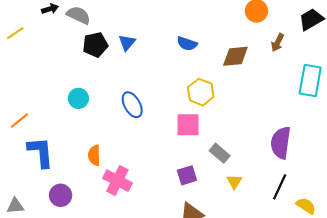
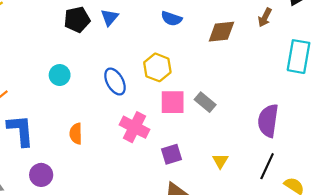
yellow hexagon: (201, 92) -> (157, 67), moved
gray rectangle: (220, 153) -> (205, 102), moved
pink cross: (117, 181) -> (135, 127), moved

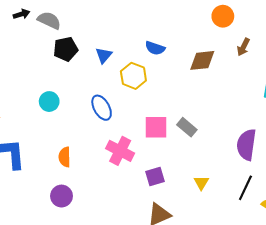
blue triangle: (110, 17) -> (104, 55), moved
yellow hexagon: (157, 67) -> (133, 76), moved
purple circle: (41, 175) -> (62, 196), moved

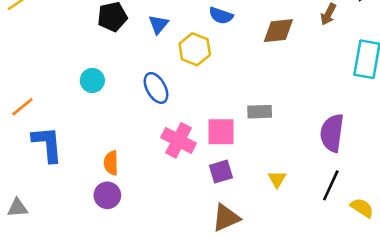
pink square: (156, 127) -> (221, 132), moved
gray rectangle: (187, 127) -> (260, 112), turned -42
orange semicircle: (65, 157) -> (111, 163), moved

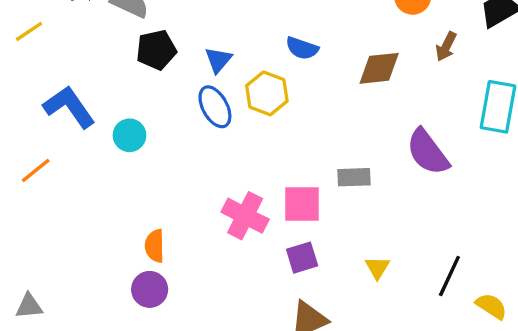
blue ellipse: (156, 88) -> (215, 107), moved
purple semicircle: (332, 133) -> (428, 152), moved, turned -45
blue L-shape: (47, 144) -> (69, 107), moved, turned -30

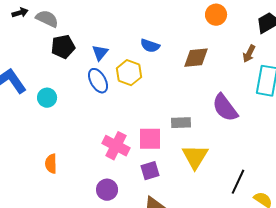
brown arrow: (446, 47) -> (249, 54), moved
orange semicircle: (155, 246) -> (51, 164), moved
yellow triangle: (377, 268) -> (195, 157), moved, size x1.8
purple circle: (150, 289) -> (107, 190), moved

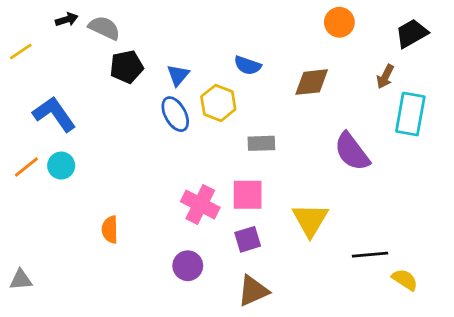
cyan circle: (47, 98) -> (61, 166), moved
gray rectangle: (181, 123) -> (261, 143), moved
black line: (238, 182) -> (370, 255), turned 60

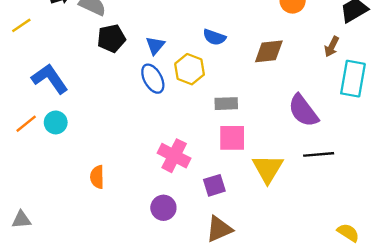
pink square: (248, 195) -> (232, 138), moved
black line: (370, 255) -> (319, 154), moved
yellow semicircle: (405, 280) -> (348, 233), moved

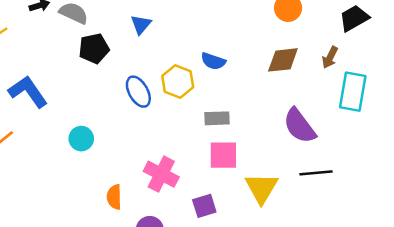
blue semicircle: (214, 37) -> (213, 61), moved
blue triangle: (155, 45) -> (141, 24), moved
brown diamond: (269, 51) -> (283, 60), moved
cyan circle: (56, 122) -> (81, 139), moved
orange semicircle: (97, 177) -> (114, 197), moved

